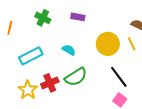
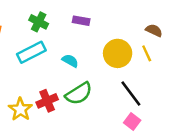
cyan rectangle: (31, 56) -> (31, 52), moved

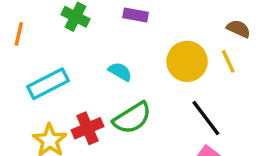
cyan rectangle: (31, 52) -> (48, 84), moved

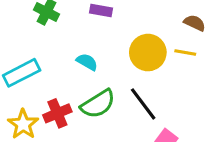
yellow line: (228, 61) -> (185, 53), turned -55
black line: (206, 118) -> (143, 104), moved

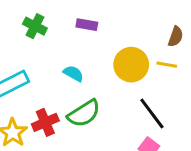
brown semicircle: (195, 23) -> (176, 36), turned 84
black line: (143, 104) -> (152, 113), moved

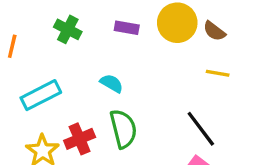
brown semicircle: (176, 36) -> (214, 31), moved, turned 108
yellow circle: (131, 65) -> (177, 23), moved
green semicircle: (84, 113) -> (123, 129), turned -72

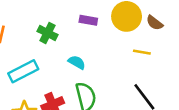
green cross: (68, 29) -> (47, 33), moved
yellow line: (218, 73) -> (142, 52), moved

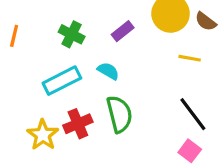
purple rectangle: (88, 20) -> (123, 31), moved, turned -48
cyan rectangle: (23, 71) -> (62, 81), moved

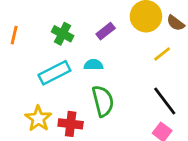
yellow line: (190, 58) -> (162, 54), turned -48
cyan semicircle: (108, 71) -> (93, 65), turned -30
red cross: (78, 124) -> (71, 124), moved, turned 30

